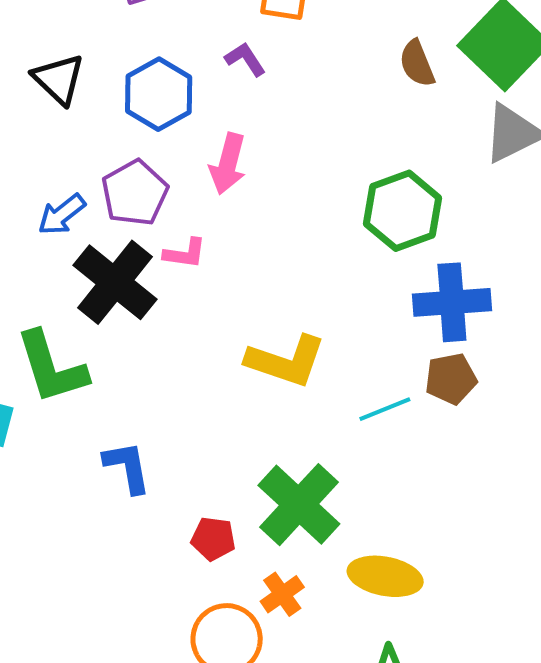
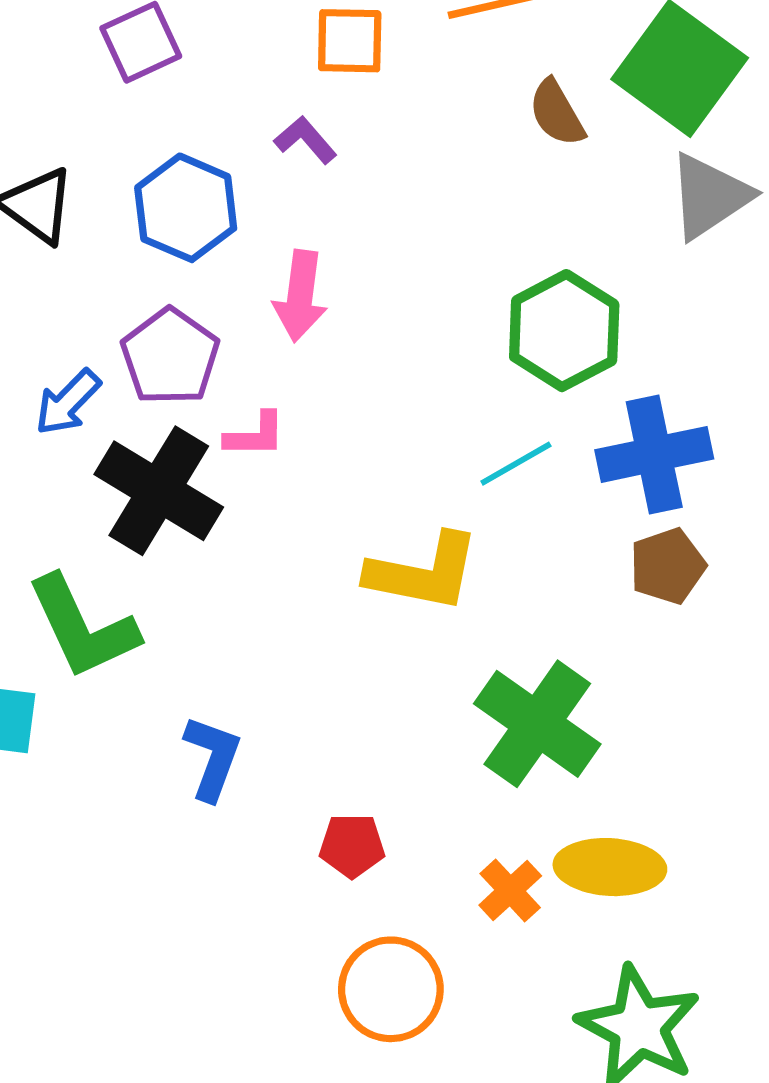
cyan line: (385, 409) -> (516, 464), moved
blue L-shape: (127, 467) -> (213, 758), turned 38
green cross: (299, 505) -> (537, 724), moved
orange cross: (282, 594) -> (510, 891), moved

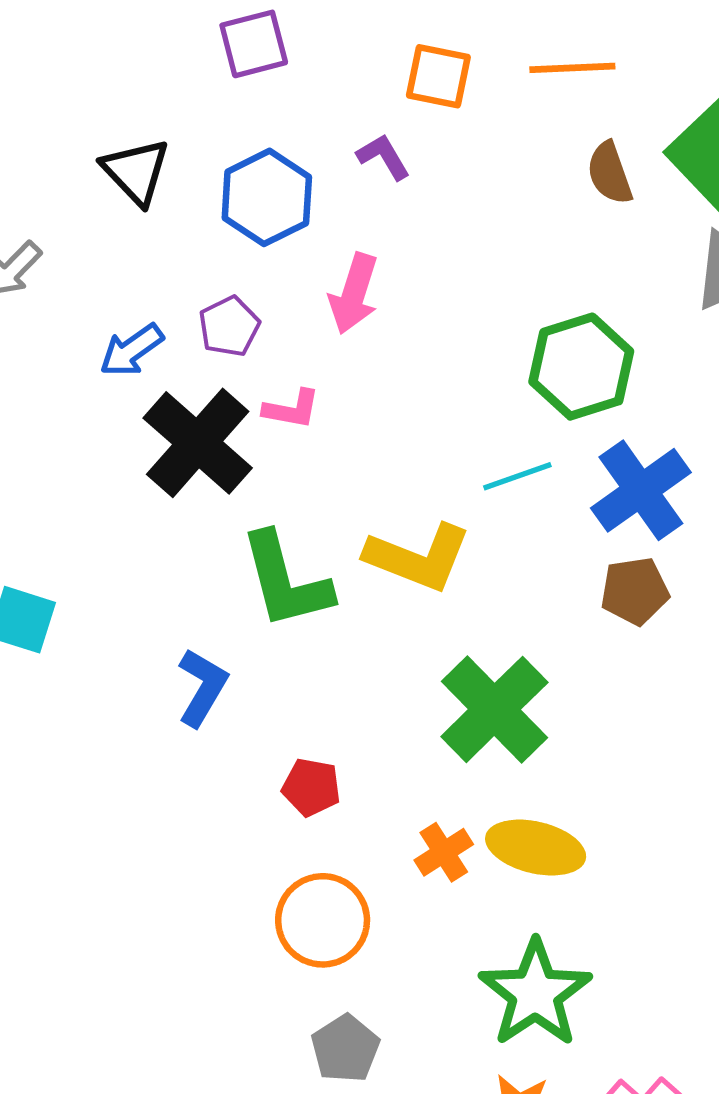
purple pentagon: (170, 357) -> (229, 326), size x0.7
blue cross: (654, 454) -> (641, 490), turned -34
green L-shape: (83, 627) -> (286, 581), moved

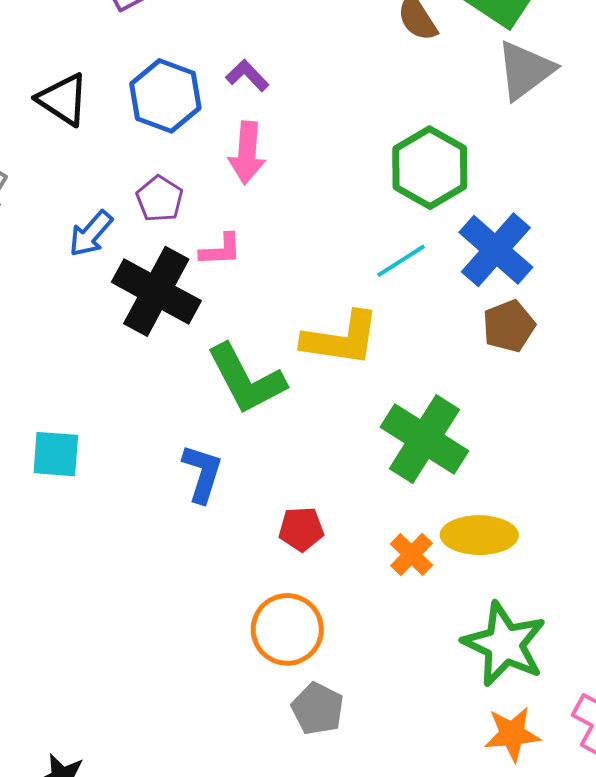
purple L-shape: (383, 157) -> (247, 76), moved
orange circle: (323, 920) -> (287, 629), moved
gray pentagon: (345, 1049) -> (318, 709), moved

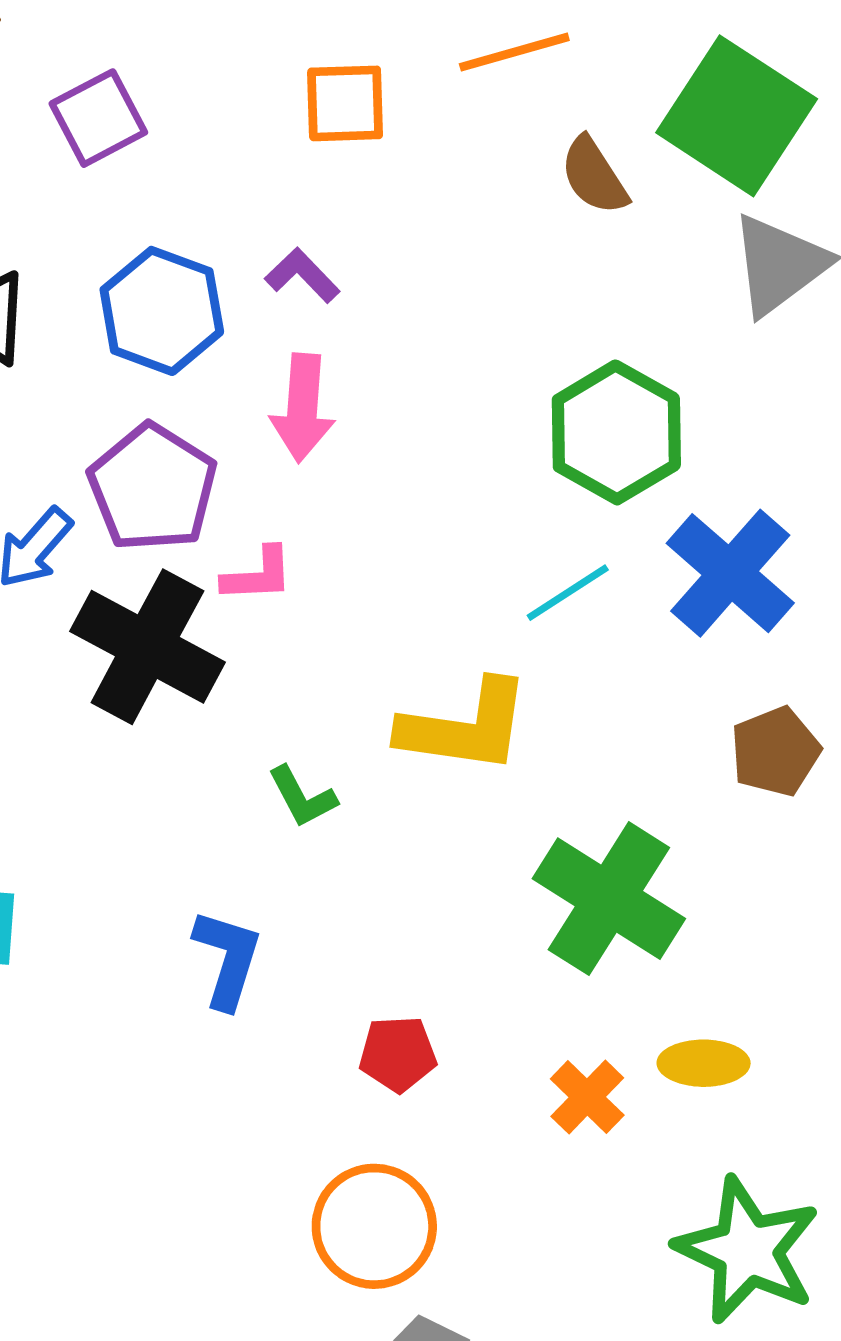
purple pentagon: (160, 199) -> (153, 488), size x1.6
brown pentagon: (509, 326) -> (775, 751), moved
green L-shape: (246, 379) -> (302, 797), size x0.5
yellow ellipse: (479, 535) -> (704, 1063), size x0.7

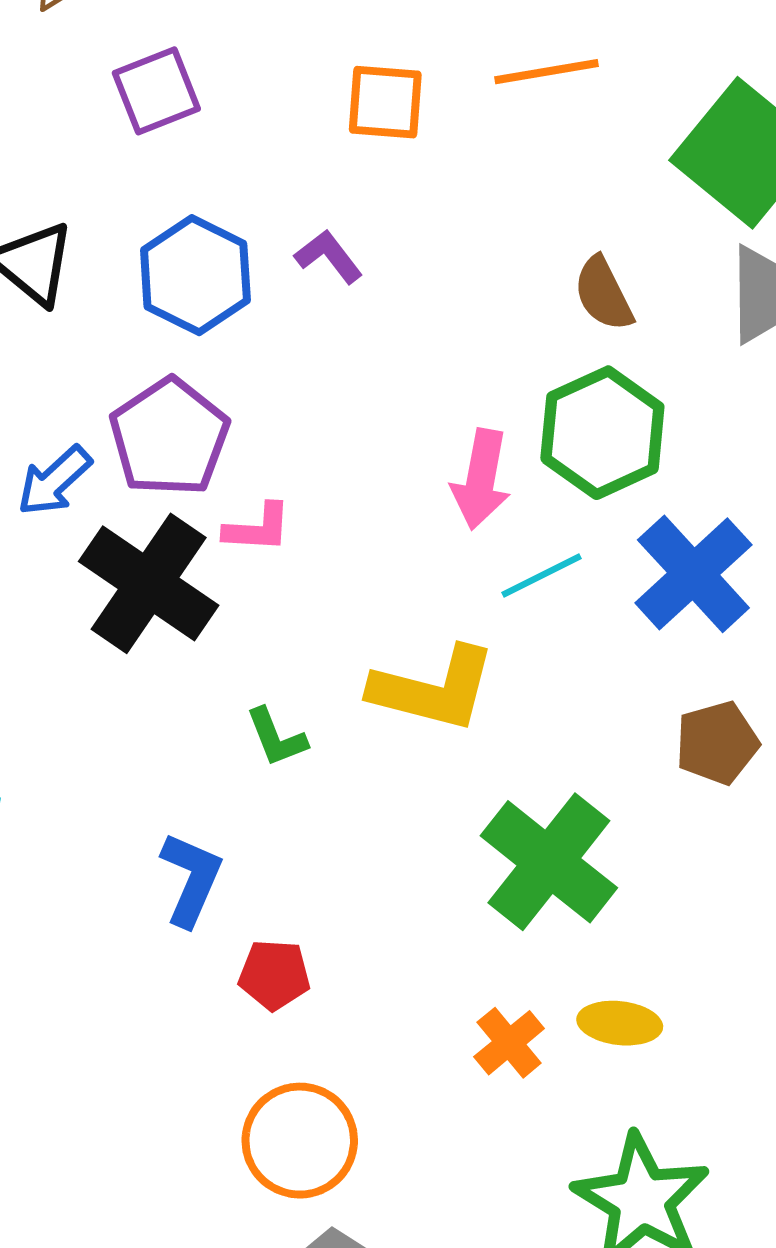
brown semicircle: (594, 176) -> (603, 294), moved
pink arrow: (303, 408) -> (481, 479), moved
red pentagon: (398, 1054) -> (274, 975), moved

